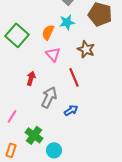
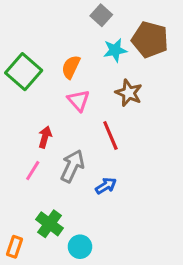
cyan star: (67, 22) -> (115, 50), moved
pink line: (12, 116) -> (33, 171), moved

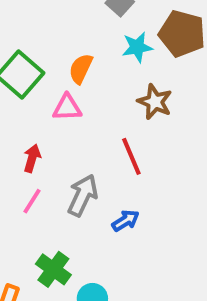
pink triangle: (78, 100) -> (67, 108), moved, turned -50
red arrow: (45, 137) -> (32, 158), moved

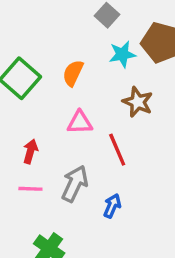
pink triangle: (67, 108) -> (80, 122), moved
pink line: (32, 201) -> (30, 189), turned 60
blue arrow: (126, 221) -> (112, 206), turned -35

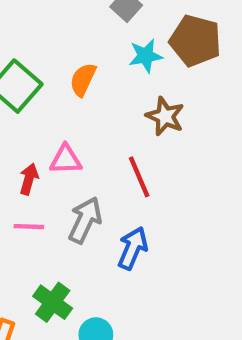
pink triangle: (80, 122) -> (66, 160), moved
blue arrow: (112, 206) -> (133, 248), size x1.4

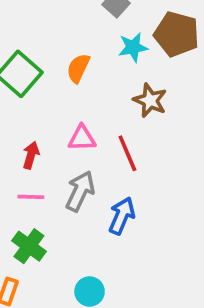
pink triangle: (66, 160) -> (82, 138), moved
green cross: (53, 302) -> (29, 246), moved

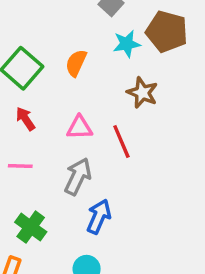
red arrow: (31, 155) -> (25, 119), moved, turned -50
pink line: (31, 197) -> (20, 166), moved
blue arrow: (122, 216) -> (99, 217), moved

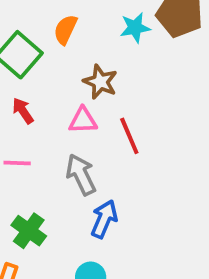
orange semicircle: (76, 63) -> (65, 30), moved
brown star: (142, 93) -> (100, 82), moved
gray arrow: (78, 176) -> (81, 175), turned -51

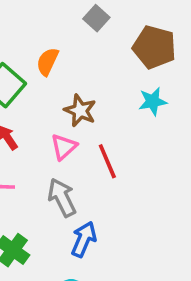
cyan star: (135, 28) -> (153, 101), moved
pink triangle: (83, 120) -> (64, 147), turned -40

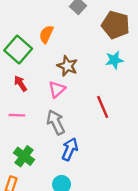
red line: (107, 161) -> (103, 107), moved

